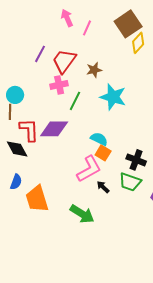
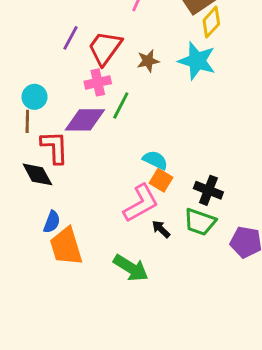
cyan star: (113, 97) -> (197, 61), moved
purple diamond: (54, 129) -> (85, 120), moved
blue semicircle: (16, 182) -> (52, 222), moved

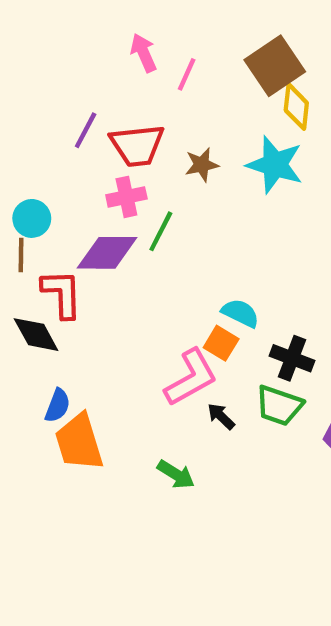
yellow diamond: (211, 22) -> (296, 107), turned -36
red trapezoid: (105, 48) -> (137, 145), turned -132
cyan semicircle: (155, 160) -> (240, 313), moved
green arrow: (131, 268) -> (176, 474), size x0.7

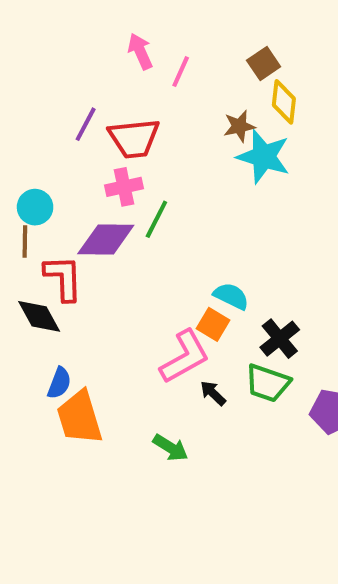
brown square: (275, 66) -> (264, 64), size x0.6
brown star: (202, 165) -> (239, 126), moved
black cross: (292, 358) -> (280, 339), turned 30

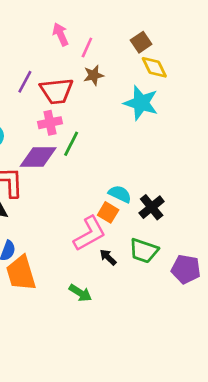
yellow diamond: (284, 102) -> (154, 67), turned -32
brown star: (239, 126) -> (94, 75), moved
black cross: (280, 339) -> (152, 207), moved

